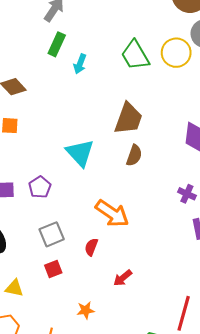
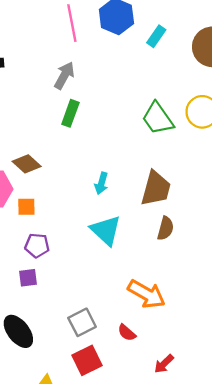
cyan arrow: (80, 64) -> (101, 183), moved
purple pentagon: (40, 187) -> (37, 245), moved, turned -30
red semicircle: (91, 247) -> (127, 333), turned -66
red square: (53, 269) -> (87, 360), size x1.5

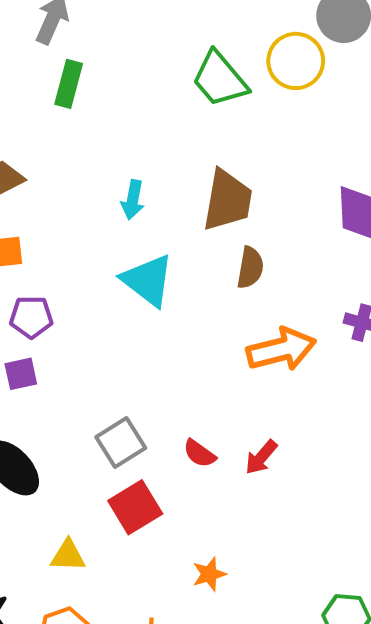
orange arrow: (147, 294) -> (281, 349), moved, turned -39
red arrow: (164, 364) -> (261, 457), moved

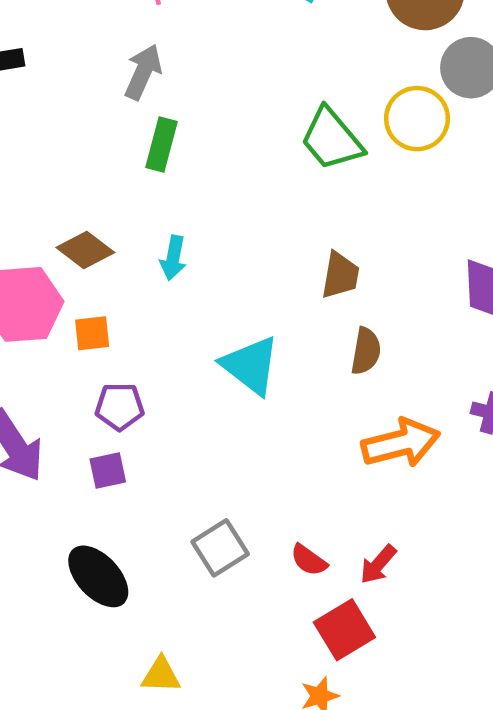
cyan arrow: (133, 200) -> (173, 258), moved
brown trapezoid: (228, 200) -> (340, 275), size x0.7
red square: (135, 507) -> (344, 630), moved

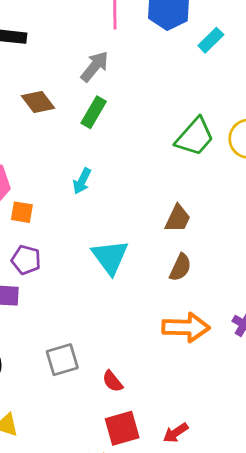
green trapezoid: (332, 139) -> (195, 137), turned -114
brown diamond: (85, 250) -> (38, 102), moved
red arrow: (378, 564) -> (176, 433), moved

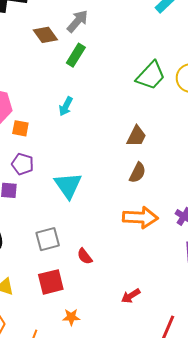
brown diamond: (38, 102) -> (45, 35), moved
cyan triangle: (110, 257) -> (68, 185), moved
red square: (122, 428) -> (51, 282), moved

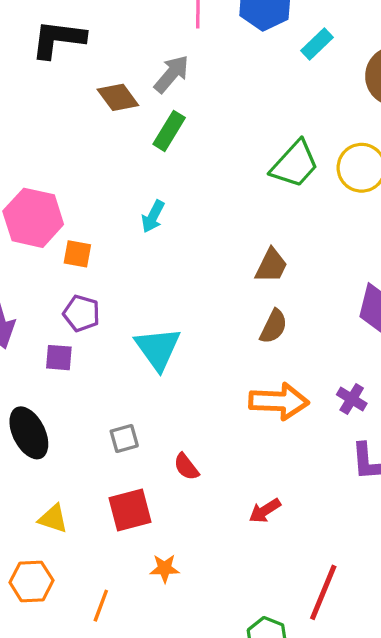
gray square: (48, 239) -> (124, 439), size x0.7
red arrow: (131, 296) -> (265, 511), moved

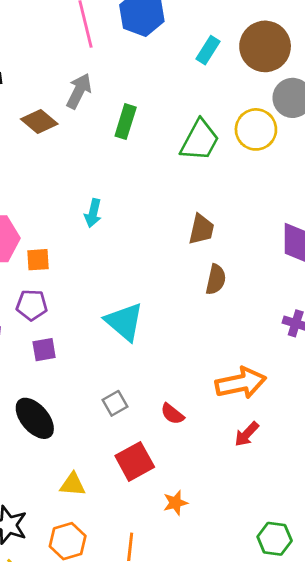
cyan rectangle: (317, 44) -> (208, 50), moved
green rectangle: (169, 131) -> (126, 122), moved
purple pentagon: (81, 313) -> (32, 305), moved
orange arrow: (279, 401) -> (241, 383), moved

